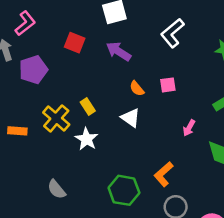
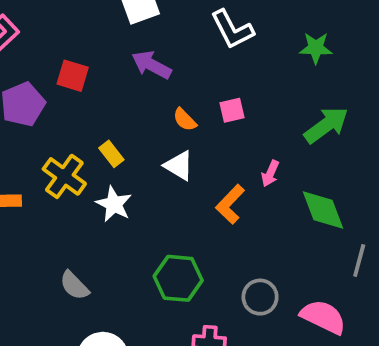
white L-shape: (172, 33) -> (232, 29), turned -72
red square: (75, 43) -> (73, 76), moved
orange L-shape: (164, 174) -> (230, 204), moved

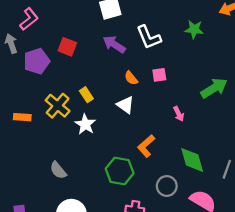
white L-shape: (232, 29) -> (149, 37), moved
green star: (316, 48) -> (194, 29), moved
pink arrow: (270, 173) -> (179, 114), turned -56
orange L-shape: (230, 204) -> (146, 146), moved
green diamond: (323, 210) -> (192, 160), moved

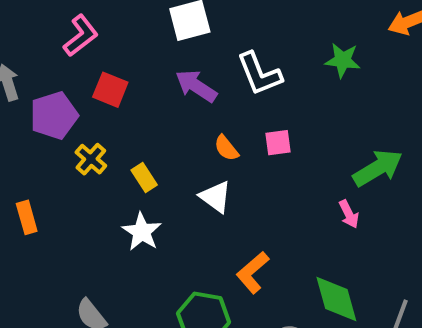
pink L-shape: (29, 19) -> (81, 36), moved
yellow cross: (58, 106) -> (91, 159), moved, size x0.7
pink arrow: (179, 114) -> (349, 214), moved
orange rectangle: (22, 117) -> (27, 217), turned 70

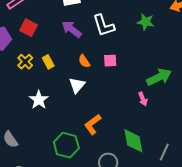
yellow cross: (91, 159) -> (25, 62), moved
yellow rectangle: (144, 178) -> (48, 62), moved
white triangle: (216, 197) -> (77, 85), turned 30

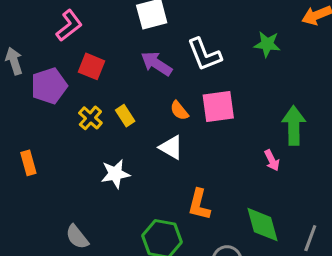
pink square: (110, 61) -> (218, 106), size x1.6
green arrow: (159, 77) -> (294, 126), turned -60
white triangle: (77, 85) -> (171, 147), turned -36
white star: (39, 100) -> (115, 174), turned 30
orange L-shape: (93, 124) -> (199, 205), turned -35

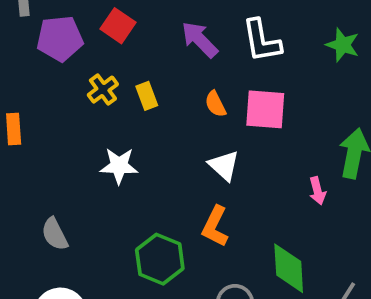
white triangle: (171, 147) -> (224, 165), moved

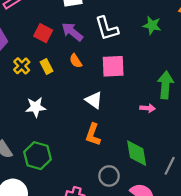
red square: (118, 26) -> (43, 33), moved
orange semicircle: (215, 104) -> (76, 61), moved
pink arrow: (317, 191) -> (148, 108), turned -64
green hexagon: (160, 259) -> (37, 156), moved

